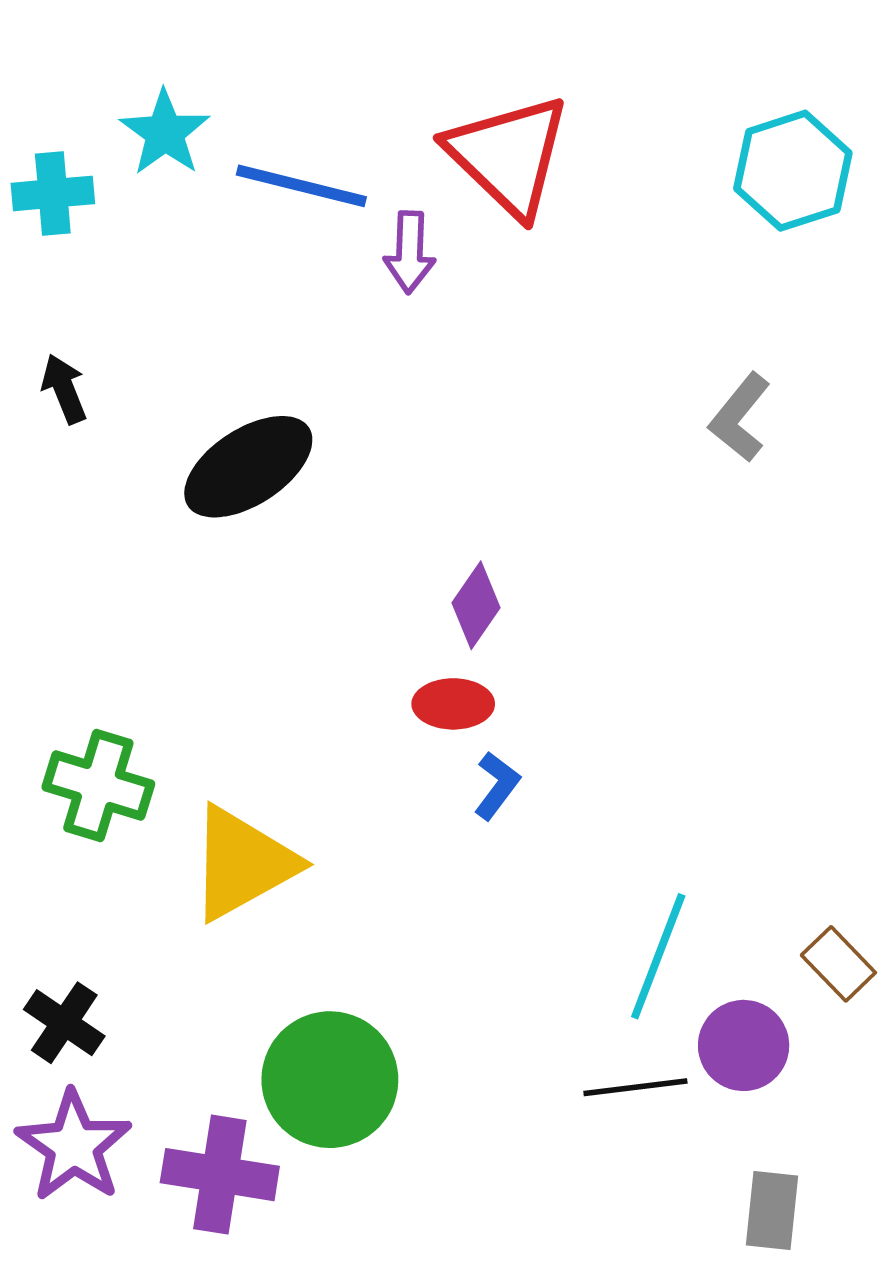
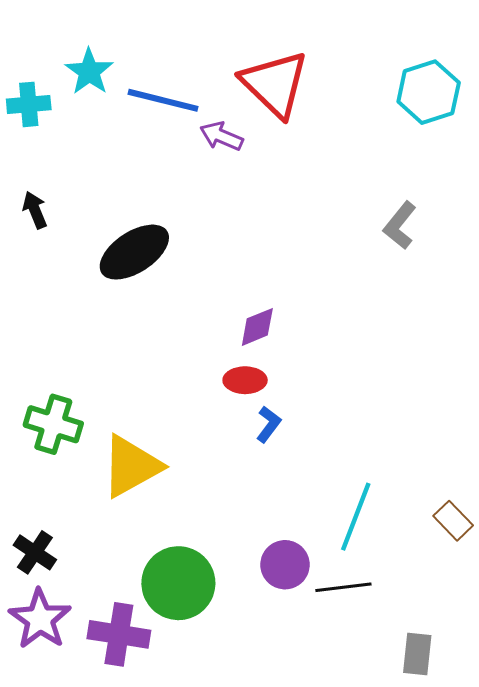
purple arrow: (410, 252) -> (221, 136), turned 111
purple diamond: (476, 605) -> (257, 327), turned 33
purple circle: (744, 1045) -> (285, 565), moved

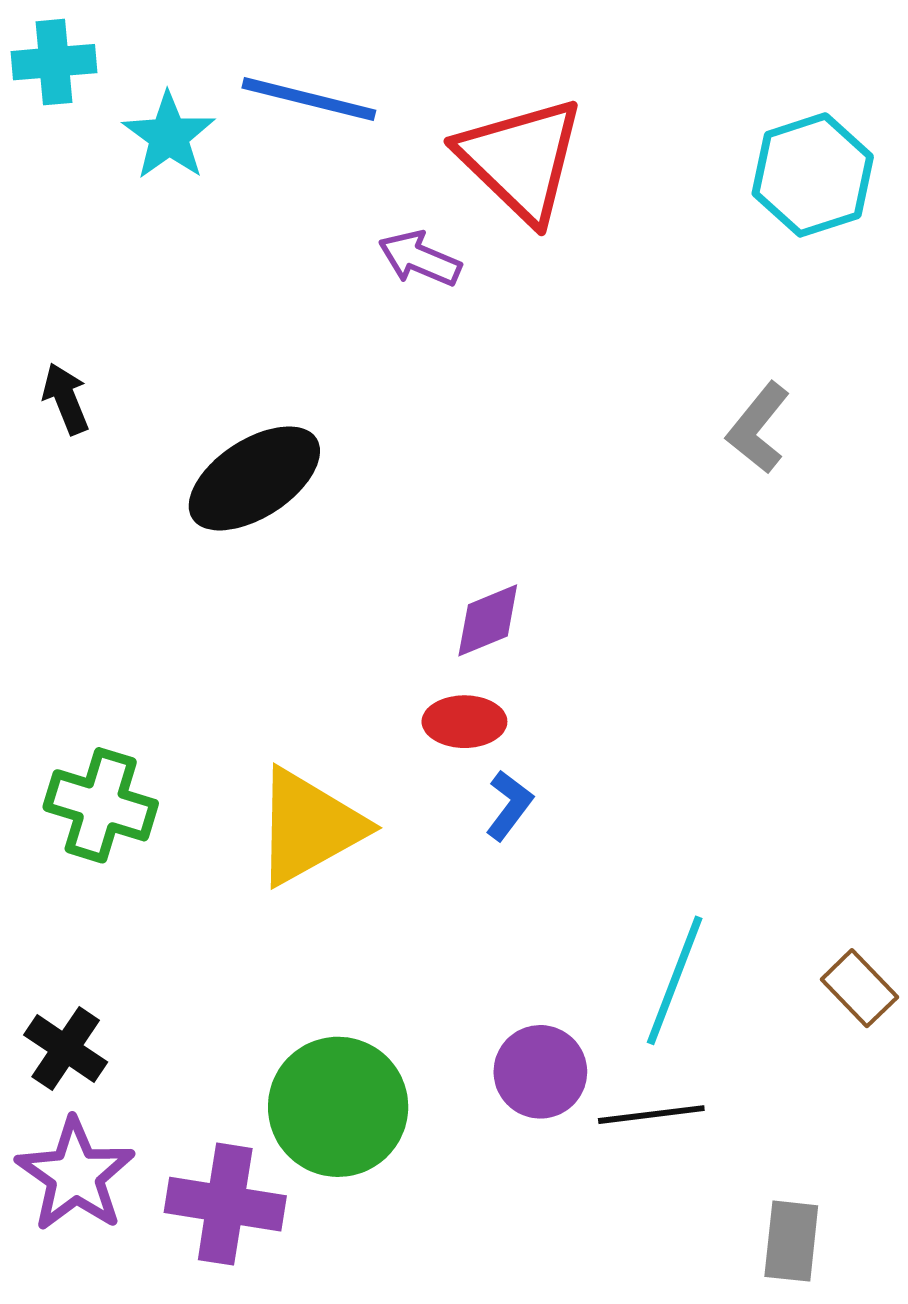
blue line: (163, 100) -> (309, 99), moved
cyan cross: (29, 104) -> (54, 62), moved
yellow triangle: (131, 466) -> (309, 827), moved

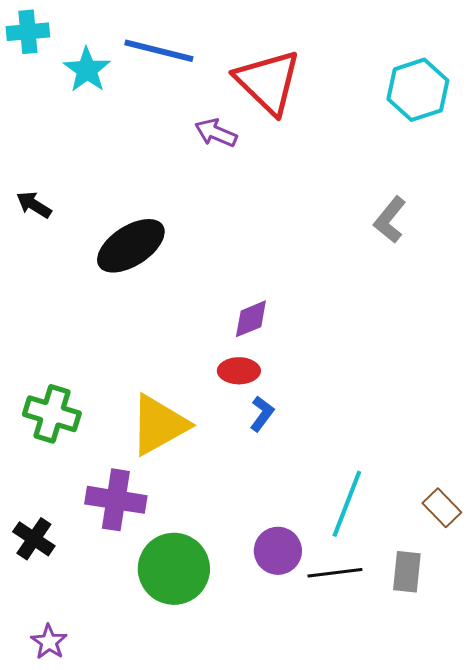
black arrow: (66, 399) -> (34, 205), turned -36
purple star: (75, 1175) -> (49, 642), moved, size x0.6
purple cross: (225, 1204) -> (116, 500), moved
gray rectangle: (791, 1241) -> (407, 572), moved

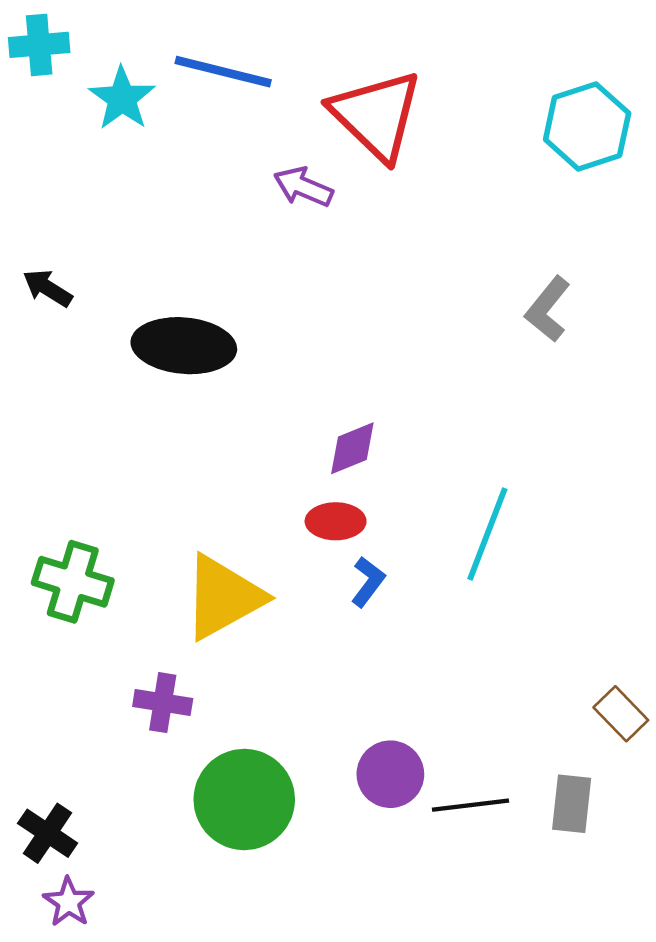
black ellipse: (131, 246) -> (184, 346), turned 38
purple cross: (116, 500) -> (163, 703), size x0.7
cyan line: (347, 504) -> (487, 534), moved
black cross: (34, 539) -> (48, 833), moved

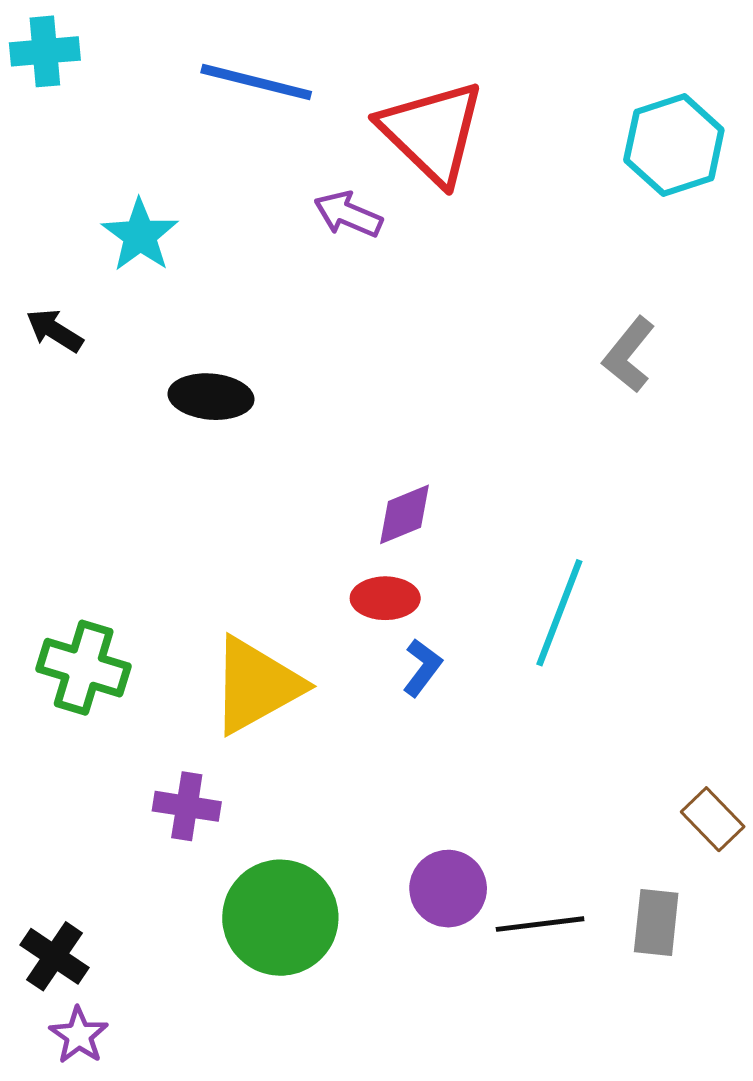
cyan star: (122, 98) -> (140, 235), moved
black ellipse: (184, 346) -> (211, 397), size x0.7

